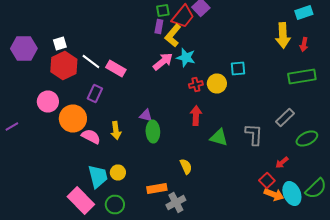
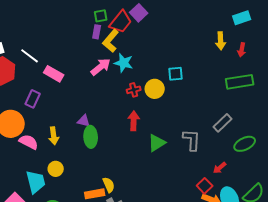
yellow arrow: (283, 36) -> (221, 41), size x0.7
white line: (91, 62) -> (30, 56), moved
green triangle: (219, 138) -> (157, 143), turned -48
yellow semicircle: (186, 166) -> (109, 185), moved
yellow circle: (118, 172) -> (56, 169), moved

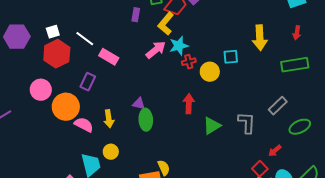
purple rectangle: (97, 32) -> (136, 15), moved
yellow arrow: (221, 41) -> (260, 38), moved, size x1.4
cyan star: (124, 63) -> (179, 46), turned -30
red cross: (134, 90) -> (189, 62), moved

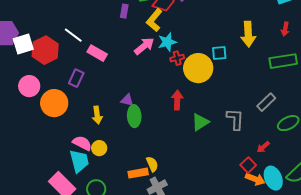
white square: (53, 32) -> (23, 44), moved, size x1.5
yellow circle: (210, 72) -> (198, 68), size x1.5
pink semicircle: (84, 125) -> (82, 143), moved

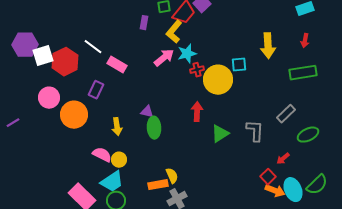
cyan trapezoid: (79, 161) -> (112, 182), moved, turned 70

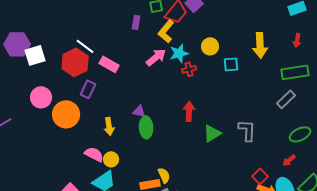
red hexagon: (65, 62) -> (75, 62), moved
yellow circle: (218, 80) -> (210, 46), moved, size x0.6
gray rectangle: (286, 114) -> (286, 99), moved
red arrow: (283, 159) -> (289, 160), moved

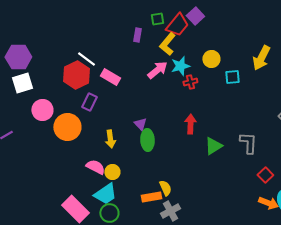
yellow arrow: (260, 45) -> (261, 58), turned 30
white square: (35, 55) -> (22, 83), moved
purple triangle: (139, 111) -> (140, 124), turned 32
red square: (260, 176) -> (265, 175), moved

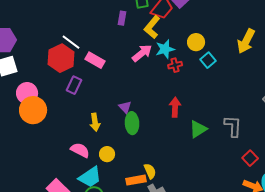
cyan square: (232, 77) -> (208, 60), moved, turned -35
orange circle: (67, 127) -> (33, 110), moved
yellow circle: (112, 172) -> (107, 154), moved

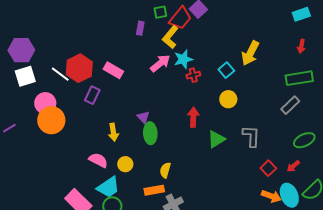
yellow arrow: (246, 41) -> (250, 53), moved
white line: (71, 42) -> (60, 74), moved
yellow circle: (196, 42) -> (228, 99), moved
yellow semicircle: (150, 171) -> (165, 170), moved, turned -140

